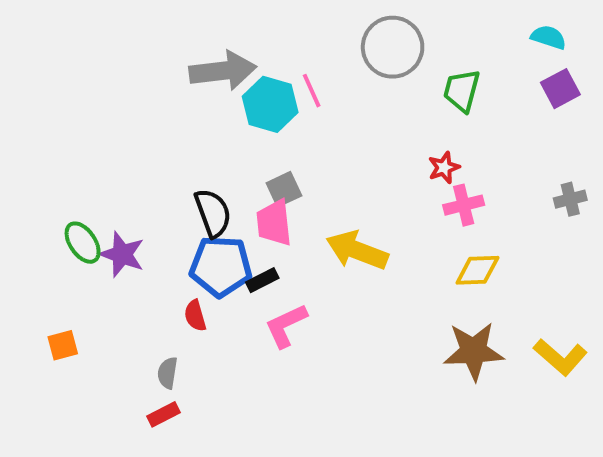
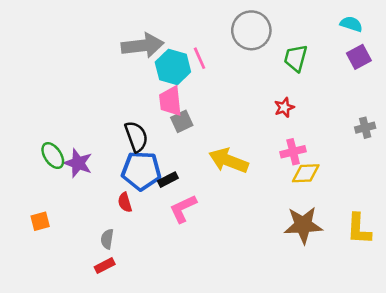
pink cross: (464, 205) -> (293, 152), moved
pink trapezoid: (274, 223) -> (170, 101), moved
yellow L-shape: (560, 357) -> (359, 229), turned 52

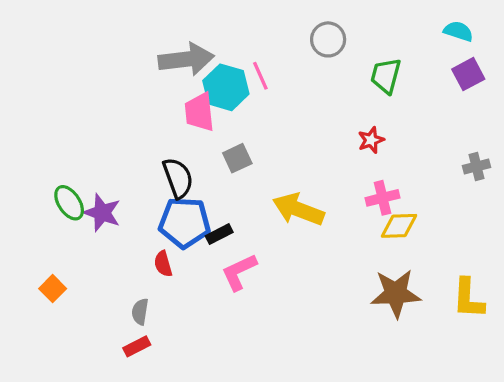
gray circle: (251, 30) -> (328, 39), size x0.7
pink trapezoid: (170, 101) -> (199, 112), moved
orange square: (40, 221) -> (53, 289), turned -30

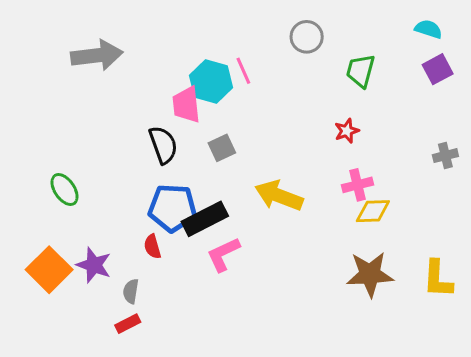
gray arrow: (186, 59) -> (97, 55), moved
black semicircle: (178, 178) -> (163, 145), moved
purple star: (102, 213) -> (94, 265), moved
black rectangle: (219, 234) -> (205, 219), size x1.8
orange square: (53, 289) -> (49, 270), size x1.8

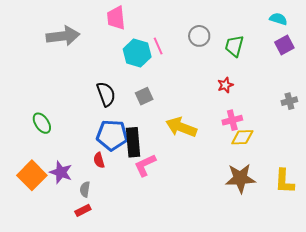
gray circle: (307, 37) -> (199, 36), moved
pink trapezoid: (186, 105) -> (116, 18), moved
black rectangle: (205, 219) -> (133, 142), turned -68

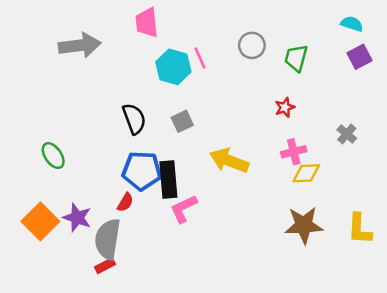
gray cross: (289, 101) -> (347, 134), moved, turned -35
red semicircle: (99, 160) -> (125, 202), turned -133
gray semicircle: (85, 189) -> (108, 239), size x2.0

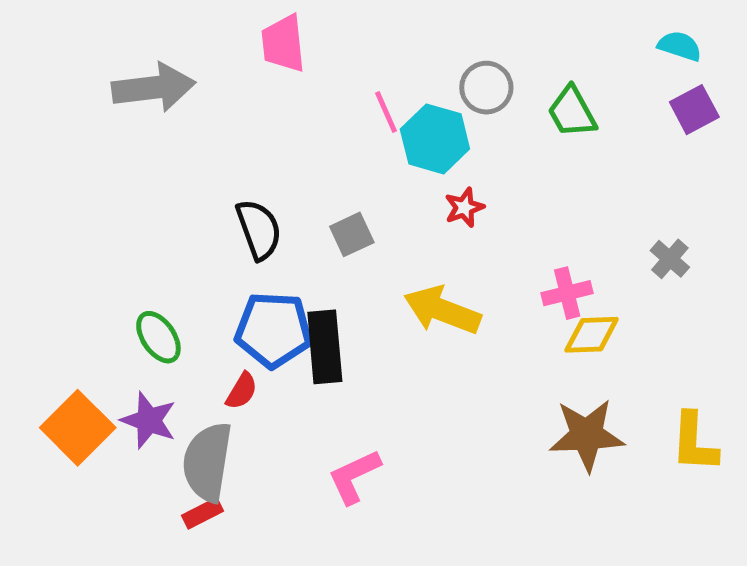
green trapezoid: (296, 58) -> (572, 112), turned -44
cyan hexagon: (173, 67) -> (435, 139), moved
red star: (285, 107) -> (464, 207), moved
green ellipse: (53, 156) -> (158, 337), moved
pink L-shape: (184, 209) -> (354, 477), moved

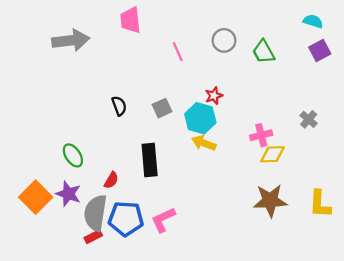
cyan hexagon: (435, 139) -> (200, 118), moved
black semicircle: (259, 229) -> (119, 106), size x0.7
yellow arrow: (442, 310) -> (204, 143), size x0.7
blue pentagon: (273, 330) -> (126, 219), moved

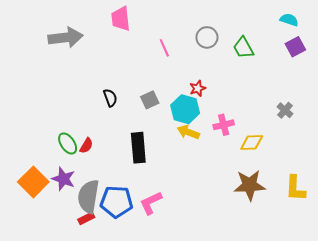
pink cross: (261, 135) -> (224, 125), moved
red semicircle: (111, 180) -> (86, 146), moved

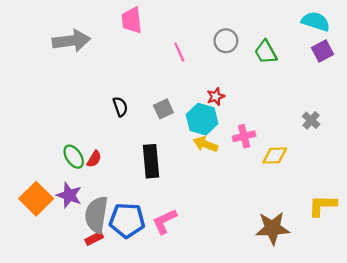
cyan semicircle: (289, 20) -> (316, 21), size x1.4
brown star: (250, 185) -> (272, 228), moved
yellow L-shape: (295, 188) -> (322, 206), turned 88

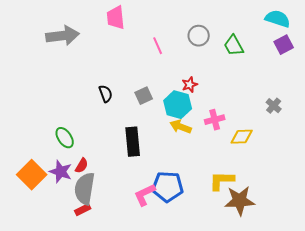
red semicircle: (94, 159) -> (82, 166), moved
yellow L-shape: (322, 206) -> (222, 181), moved
blue pentagon: (127, 220) -> (168, 187), moved

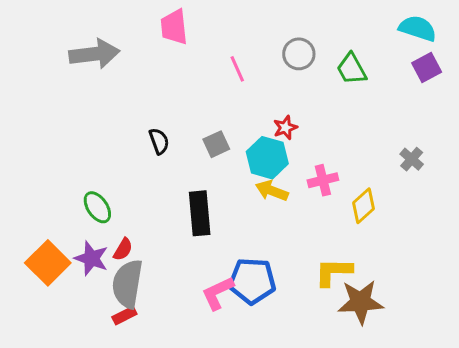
yellow diamond: (242, 137) -> (363, 206), turned -40

